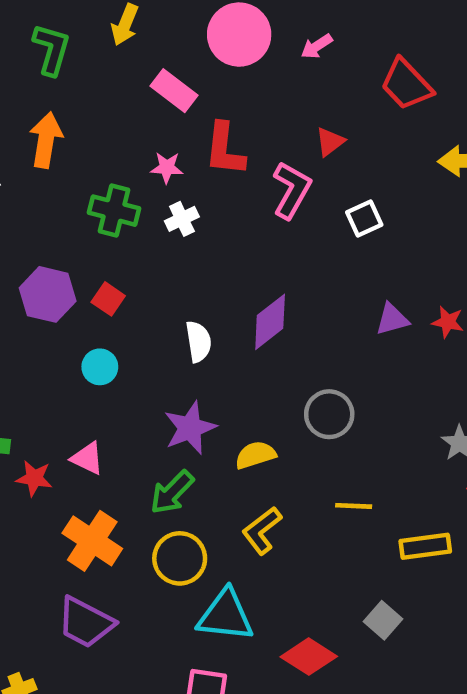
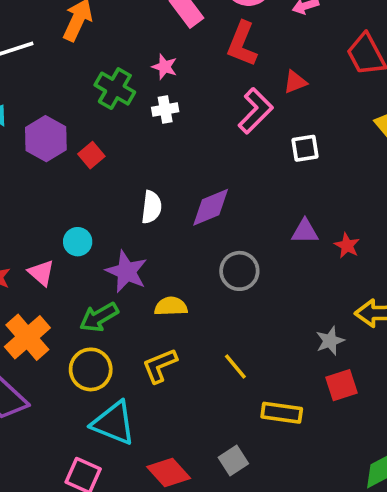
red L-shape: (225, 149) -> (242, 44), moved
cyan circle: (100, 367) -> (78, 242), moved
gray circle: (329, 414) -> (239, 271), moved
purple star: (190, 428) -> (127, 272), turned 30
yellow line: (354, 506) -> (235, 366), turned 32

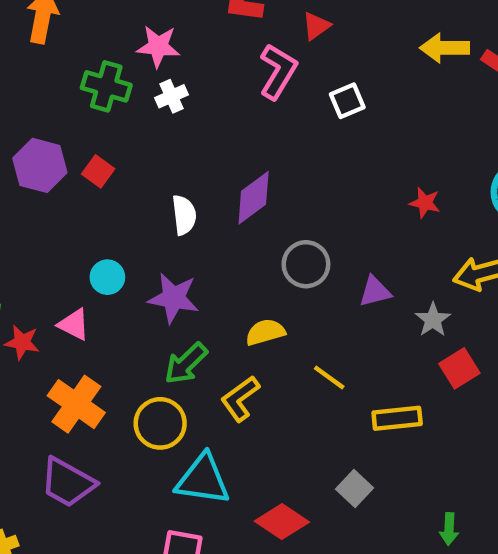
pink star: (164, 67) -> (158, 46), size x1.4
purple triangle: (305, 231) -> (375, 291), moved
yellow semicircle: (171, 306) -> (265, 332), moved
green arrow: (99, 317) -> (186, 363), moved

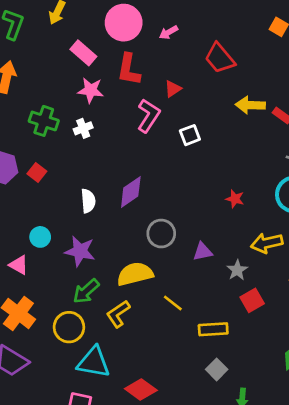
pink star: (158, 46) -> (91, 90), moved
yellow semicircle: (265, 332) -> (135, 274), size x1.5
gray square: (354, 489) -> (217, 369), moved

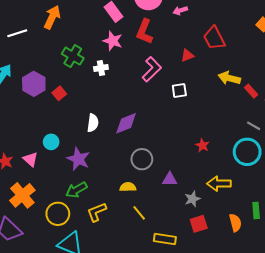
red triangle: (173, 89) -> (187, 55), moved
yellow semicircle: (135, 274) -> (128, 187), moved, size x0.6

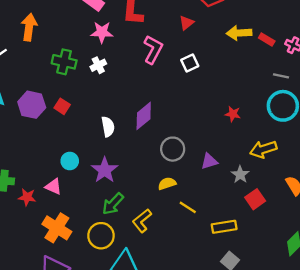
purple star: (78, 159) -> (105, 170), turned 30

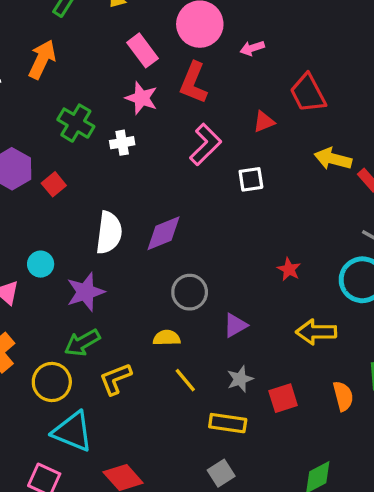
white semicircle: (108, 127) -> (109, 233), size x1.4
purple triangle: (209, 161) -> (235, 325), turned -30
gray star: (240, 175) -> (240, 379), moved

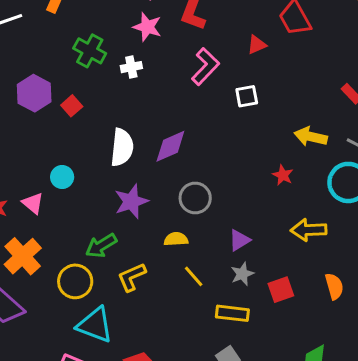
yellow arrow: (333, 159) -> (311, 137), moved
purple star: (85, 292) -> (131, 201), moved
purple triangle: (235, 325) -> (239, 240), moved

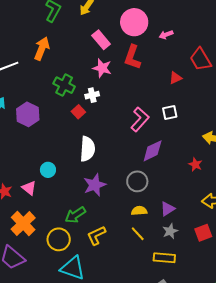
pink L-shape: (205, 66) -> (140, 119), moved
red square: (72, 106) -> (78, 112), moved
purple diamond: (170, 146) -> (153, 151), moved
yellow semicircle: (176, 239) -> (139, 211), moved
red square: (281, 290) -> (203, 233), moved

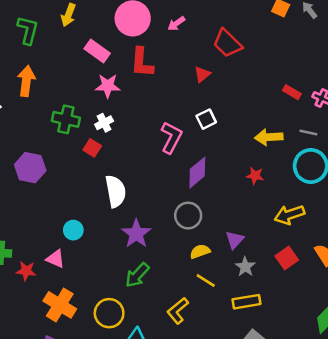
green arrow: (75, 215) -> (137, 275), moved
yellow L-shape: (96, 235) -> (178, 311), moved

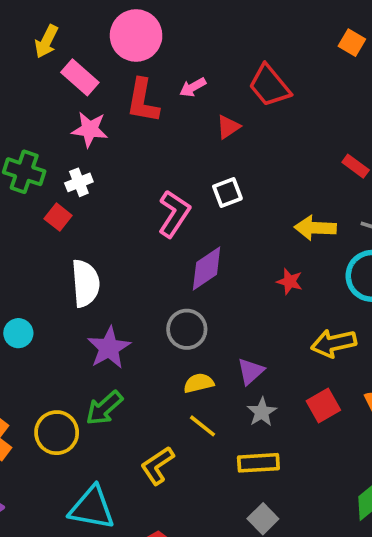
yellow arrow: (68, 15) -> (46, 41), moved
pink arrow: (176, 24) -> (193, 87), moved
yellow circle: (109, 313) -> (57, 433), moved

